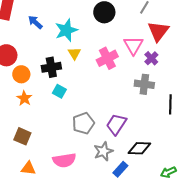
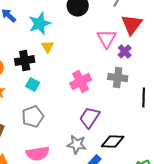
pink cross: (107, 58) -> (81, 82), moved
gray pentagon: (83, 123) -> (33, 117), moved
gray star: (103, 151) -> (77, 145), turned 30

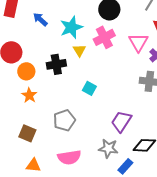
pink cross: (81, 82) -> (104, 37), moved
cyan square: (33, 85) -> (89, 88), moved

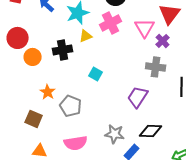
yellow triangle: (79, 50) -> (86, 36), turned 40
orange star: (29, 95) -> (48, 92), moved
gray pentagon: (64, 120) -> (71, 106), turned -30
purple trapezoid: (121, 121) -> (138, 97), moved

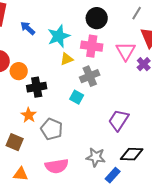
pink cross: (111, 23) -> (92, 46), turned 35
black cross: (63, 50) -> (37, 87), moved
orange circle: (33, 57) -> (19, 71), moved
gray cross: (156, 67) -> (90, 76), moved, turned -30

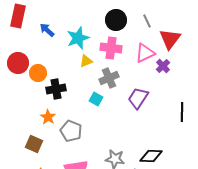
gray line: (137, 13) -> (147, 21), moved, turned -56
pink triangle: (126, 51) -> (145, 53), turned 35
purple trapezoid: (119, 120) -> (138, 98), moved

